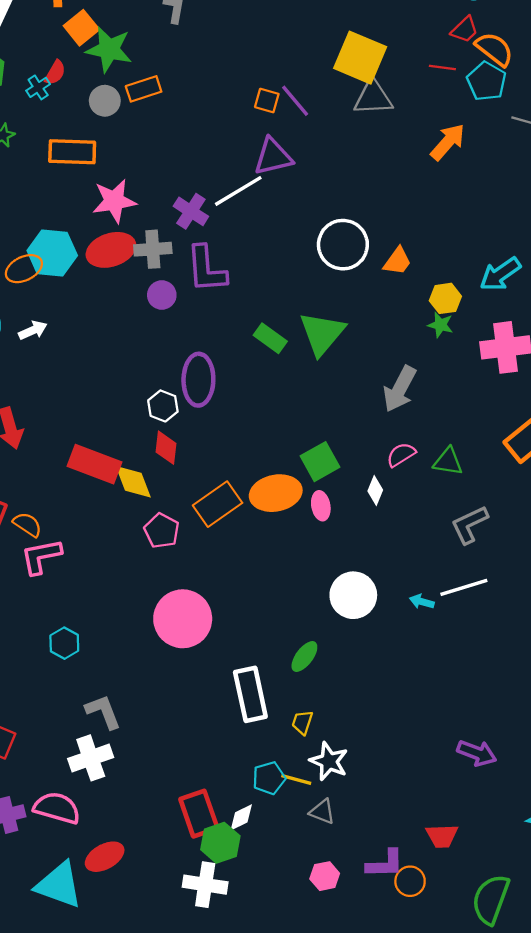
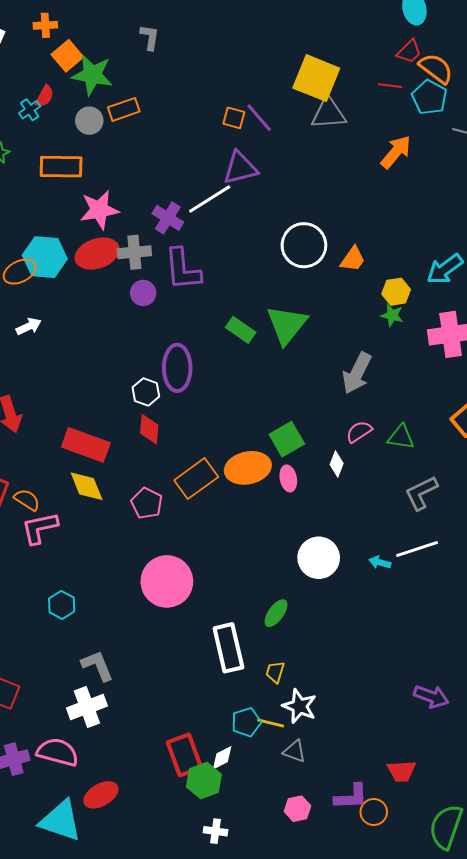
yellow diamond: (133, 482) -> (87, 486), moved
white cross: (205, 885) -> (215, 831), moved, size x0.6

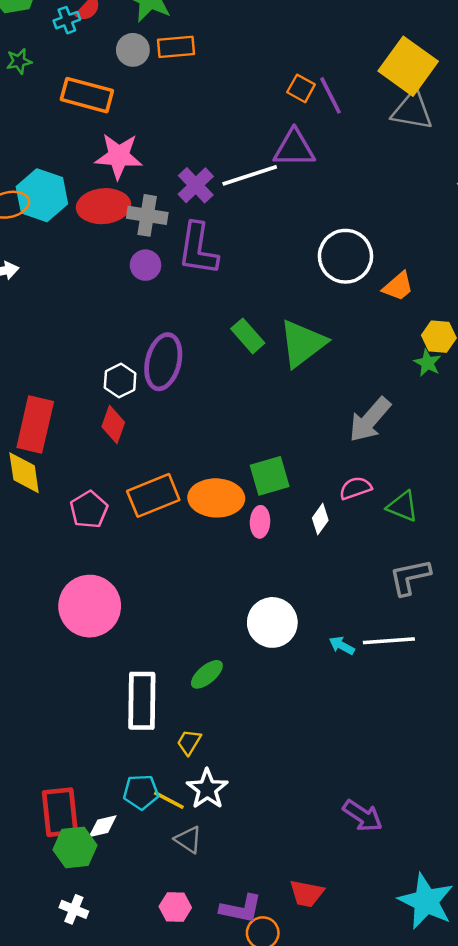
red rectangle: (86, 445) -> (35, 425), turned 69

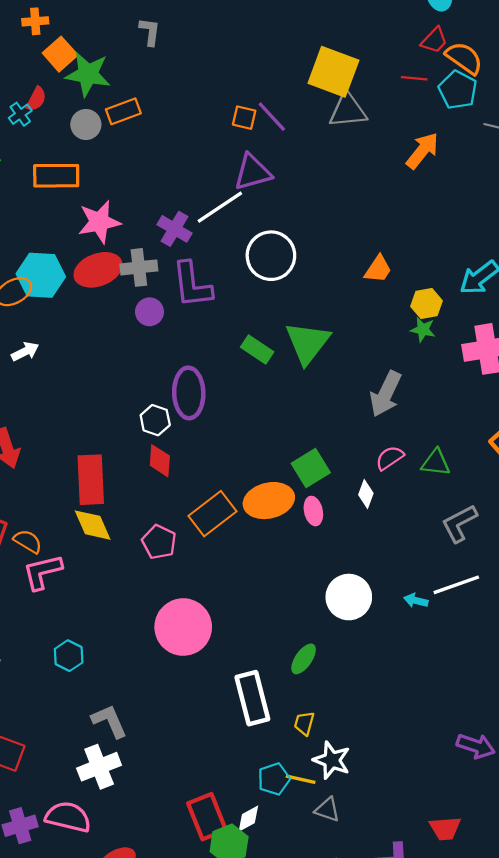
white circle: (345, 256) -> (271, 256), moved

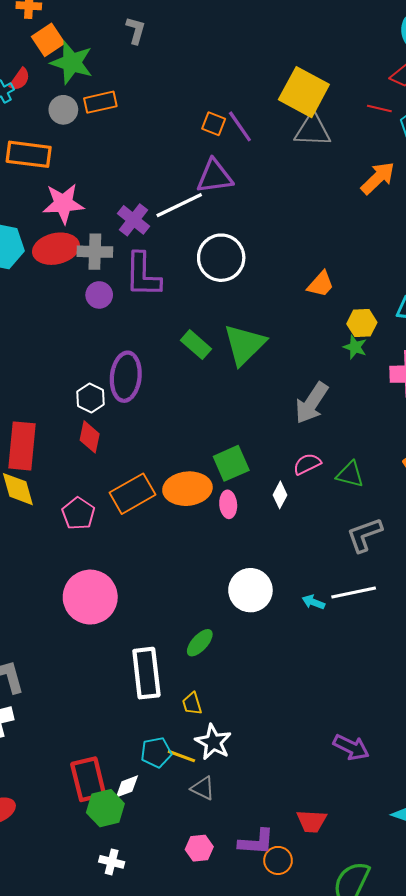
yellow trapezoid: (304, 723) -> (192, 704), turned -40

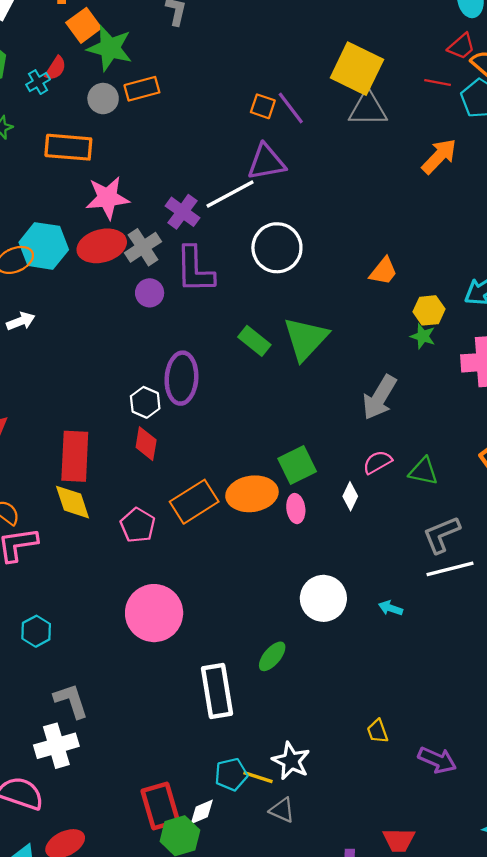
gray cross: (95, 252) -> (143, 247), turned -32
white line: (354, 592) -> (450, 569), moved
yellow trapezoid: (192, 704) -> (377, 731), moved

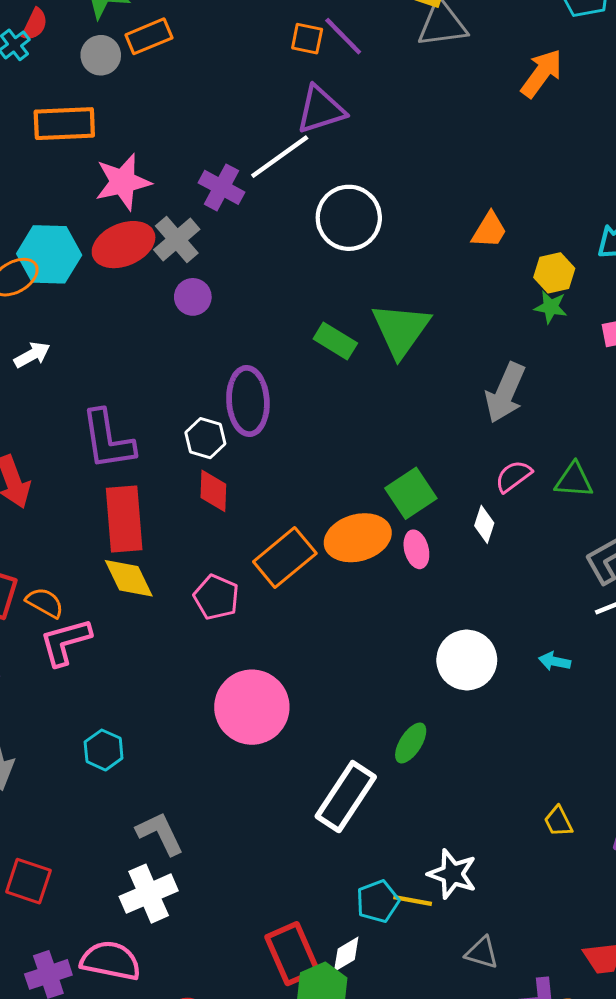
purple L-shape: (195, 270) -> (108, 440), moved
white rectangle: (217, 691) -> (346, 797), turned 50
gray triangle: (282, 810) -> (482, 953), moved

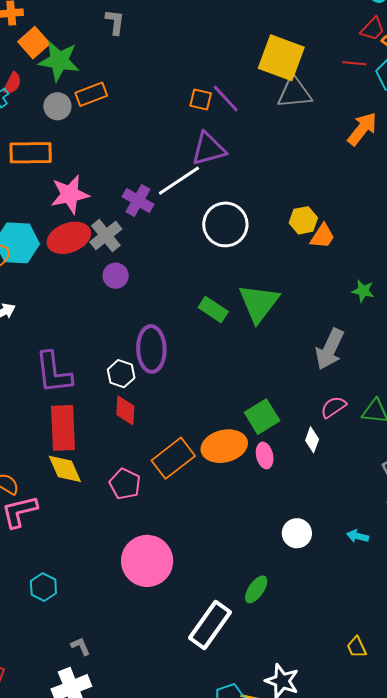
yellow hexagon: (554, 273) -> (303, 220), moved
white circle: (467, 660) -> (297, 533), size x0.7
gray L-shape: (160, 833) -> (81, 646), size x0.6

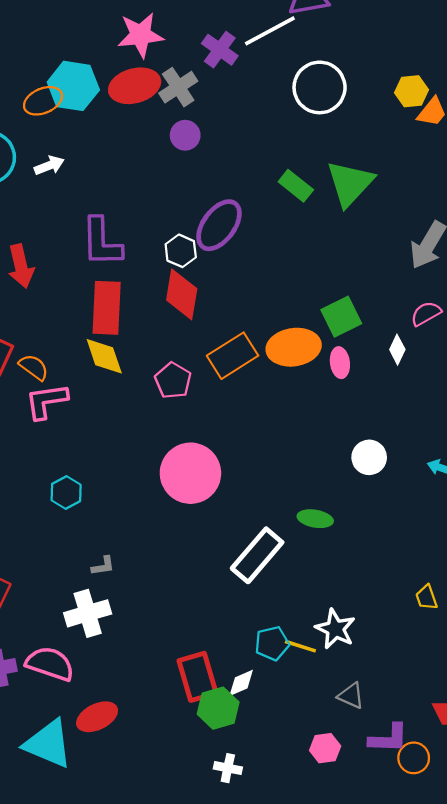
purple ellipse: (151, 349) -> (219, 225), turned 33
red diamond: (125, 410) -> (182, 294), size x1.4
green ellipse: (256, 589) -> (315, 519), turned 60
gray L-shape: (81, 646) -> (103, 566), turned 100

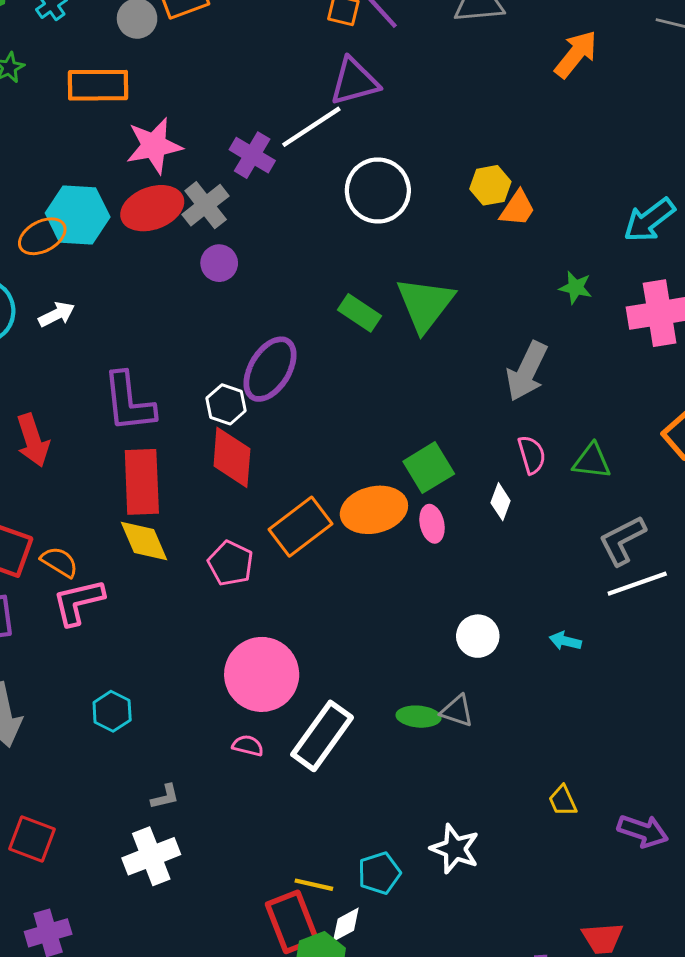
pink semicircle: (426, 314) -> (532, 455), turned 108
white rectangle: (257, 555) -> (322, 736), moved
yellow line: (300, 646) -> (314, 885), moved
pink semicircle: (50, 664) -> (248, 746), moved, size x0.5
gray triangle: (351, 696) -> (457, 711), moved

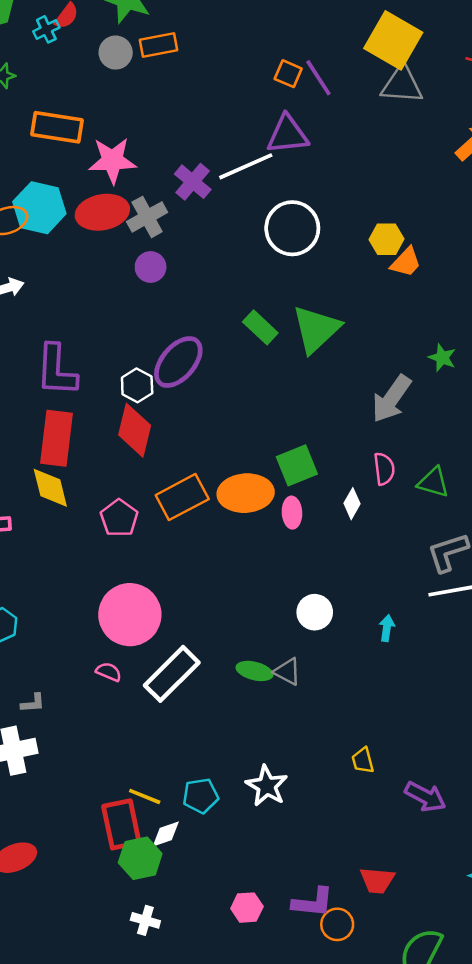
orange rectangle: (98, 85) -> (57, 127), moved
green star: (576, 288) -> (442, 358), moved
cyan arrow: (565, 641) -> (387, 628), turned 75

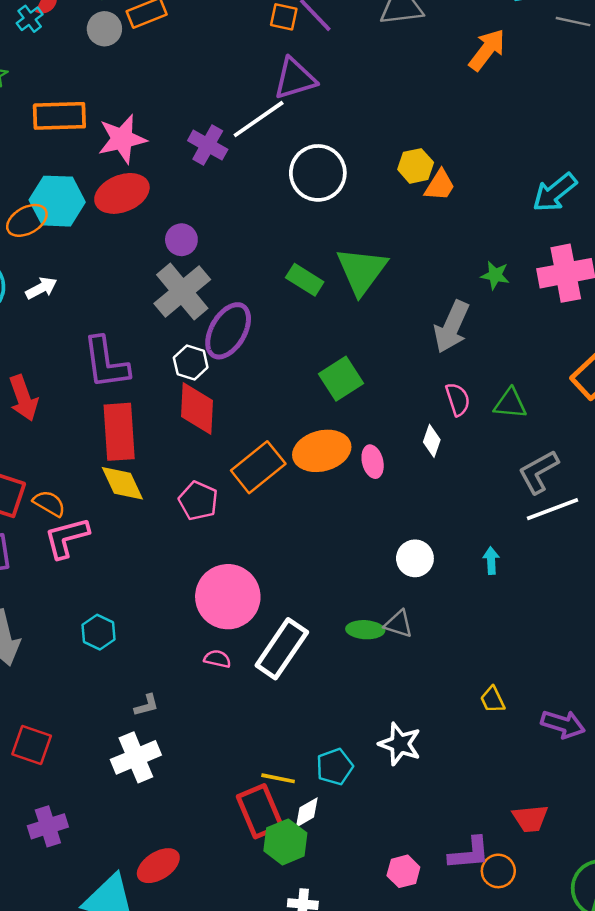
gray cross: (147, 217) -> (182, 292), moved, size x1.4
green square: (297, 465) -> (341, 379), moved

